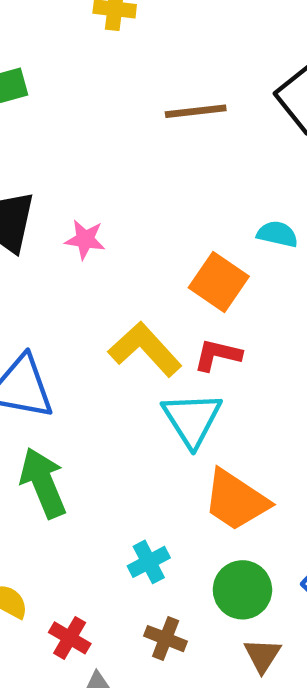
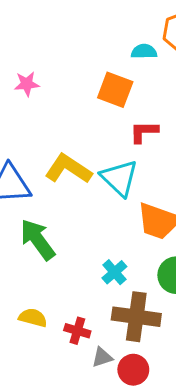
yellow L-shape: (145, 349) -> (68, 169), moved
red L-shape: (218, 355) -> (144, 132), moved
brown cross: (166, 639) -> (136, 317), size x1.8

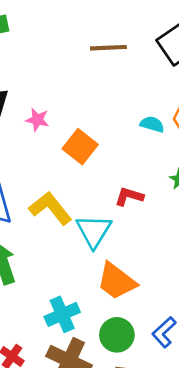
orange square: (115, 90) -> (80, 147), moved
cyan cross: (114, 272) -> (62, 314), size x1.4

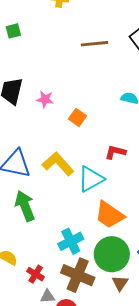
orange square: (80, 147) -> (77, 117), size x0.7
cyan triangle: (94, 231) -> (91, 179), turned 32
green circle: (117, 335) -> (112, 254), size x1.4

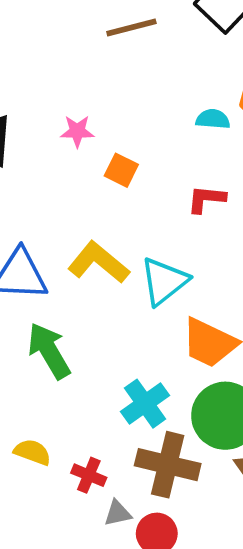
pink star: (45, 99) -> (77, 131), moved
red L-shape: (115, 152) -> (206, 199), moved

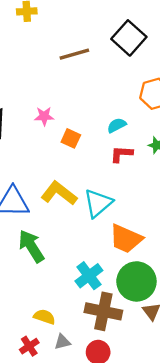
cyan semicircle: (213, 119) -> (117, 125), moved, turned -30
yellow semicircle: (32, 452) -> (44, 317), moved
red cross: (89, 475) -> (29, 346), moved, turned 36
gray triangle: (118, 513) -> (62, 342), moved

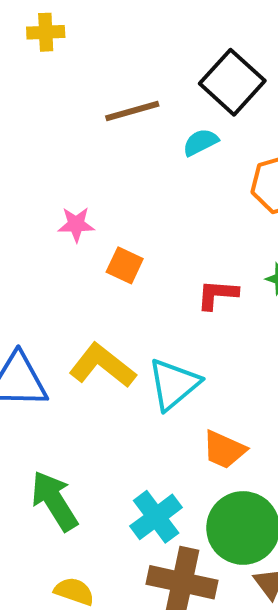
cyan semicircle: (117, 125) -> (200, 142), moved
orange trapezoid: (126, 239) -> (224, 450), size x0.7
green arrow: (31, 246) -> (54, 501), moved

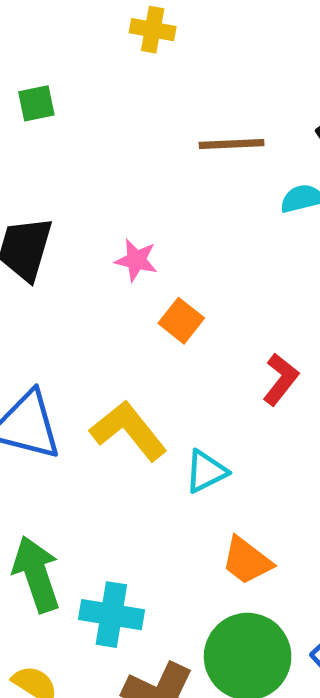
red L-shape: (217, 294) -> (281, 379), turned 111
cyan triangle: (174, 384) -> (206, 471), size x0.7
cyan cross: (156, 517) -> (111, 615), moved, turned 33

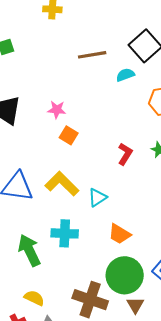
orange square: (181, 321) -> (69, 135), moved
cyan cross: (111, 615) -> (65, 233), moved

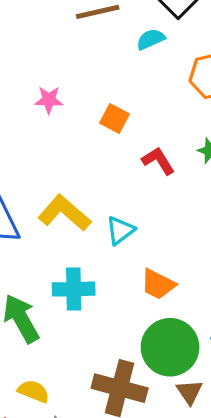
orange square: (69, 135) -> (115, 119), moved
red L-shape: (125, 154) -> (158, 161), turned -60

